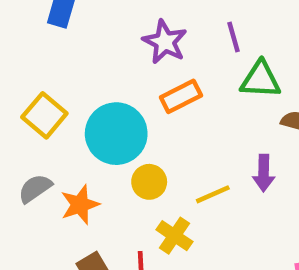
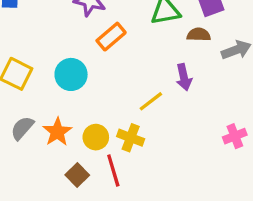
cyan circle: (116, 134) -> (71, 74), size x0.7
yellow circle: (149, 182) -> (96, 137), moved

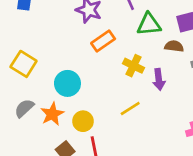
cyan circle: (71, 74) -> (67, 83), moved
yellow line: (151, 101) -> (130, 109), moved
yellow cross: (131, 138) -> (133, 66), moved

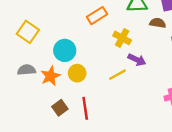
purple arrow: (159, 79) -> (137, 60), moved, turned -60
gray semicircle: (24, 108) -> (27, 70), turned 36
yellow circle: (83, 121) -> (77, 73), moved

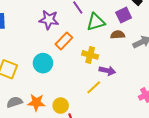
cyan circle: (65, 50) -> (43, 63), moved
yellow circle: (77, 73) -> (61, 106), moved
orange star: (50, 76) -> (36, 103), turned -30

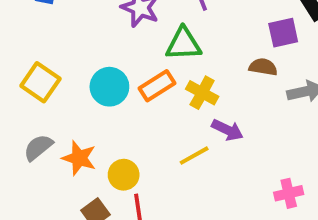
green triangle: (96, 22) -> (183, 44), moved
orange rectangle: (64, 41) -> (157, 86), moved
gray semicircle: (15, 102) -> (38, 147), turned -35

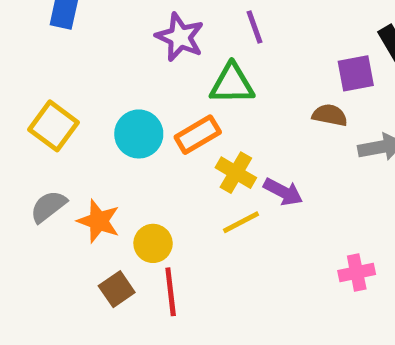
yellow cross: (202, 93) -> (236, 173), moved

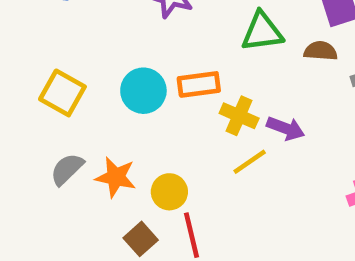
green triangle: (232, 84) -> (262, 32), moved
orange rectangle: (198, 135) -> (199, 84), turned 30

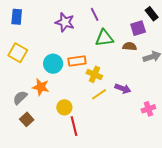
yellow square: (62, 93) -> (18, 53), moved
purple arrow: (286, 128) -> (123, 89), moved
orange star: (116, 177) -> (41, 87), moved
brown square: (141, 239) -> (27, 119), moved

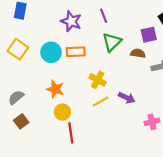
green triangle: (104, 38) -> (112, 42), turned -42
orange rectangle: (77, 61) -> (76, 52), moved
cyan circle: (53, 64) -> (51, 52), moved
orange star: (41, 87) -> (55, 89), moved

